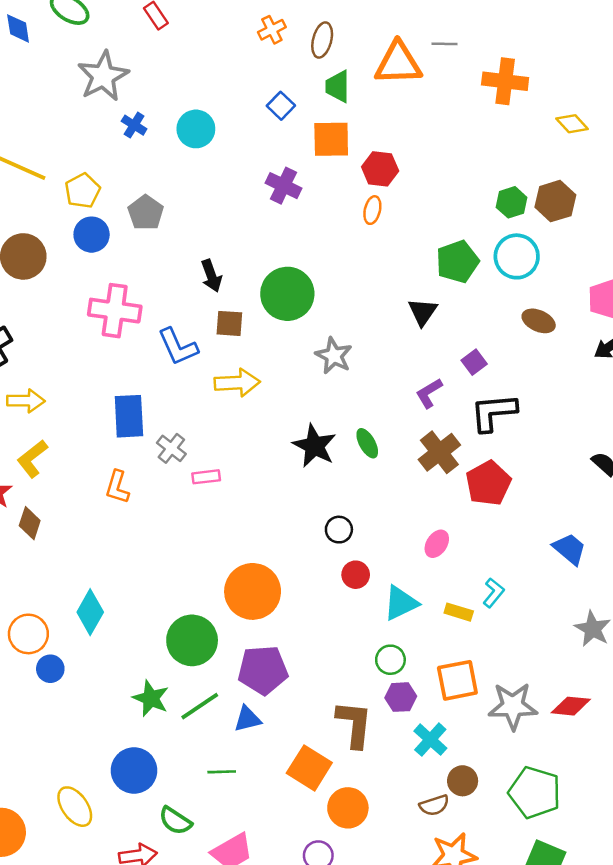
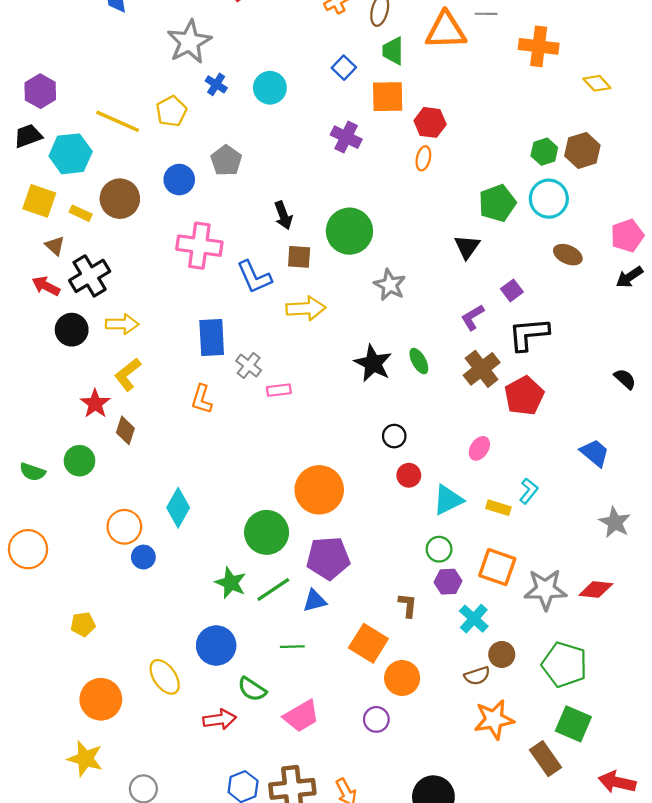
yellow pentagon: (83, 191) -> (171, 111), moved
orange square: (457, 680) -> (497, 567), turned 30
brown L-shape: (354, 724) -> (408, 605), size x0.6

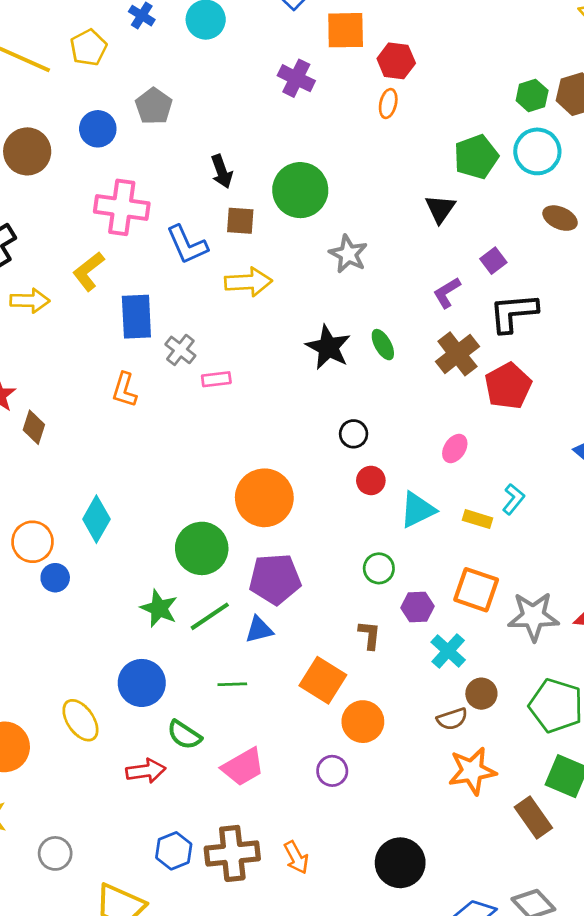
yellow L-shape: (128, 374) -> (88, 271), moved
green circle: (439, 549) -> (379, 568), moved

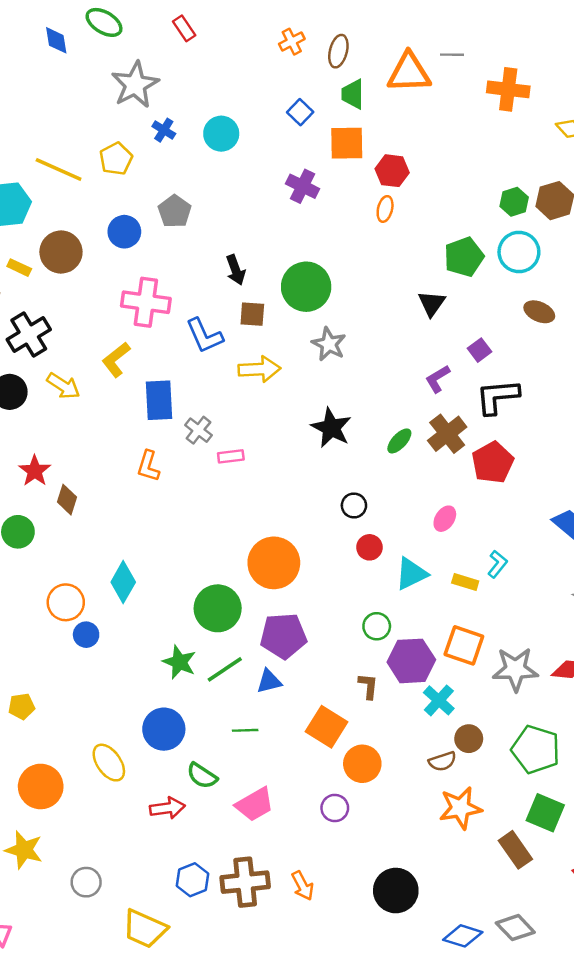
gray star: (348, 254) -> (329, 344), moved
yellow arrow: (30, 301) -> (63, 386), turned 32
green ellipse: (383, 345) -> (399, 441), moved, turned 72
purple hexagon: (417, 607) -> (411, 661), size x1.6

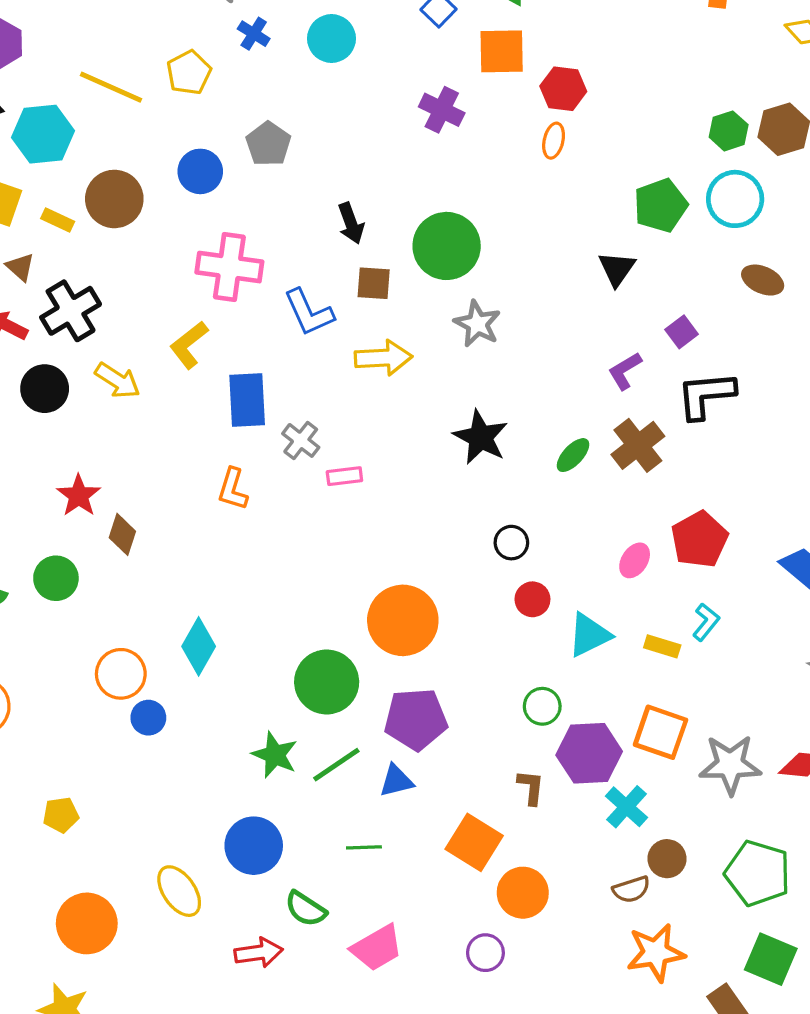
red pentagon: (493, 462) -> (699, 539), moved

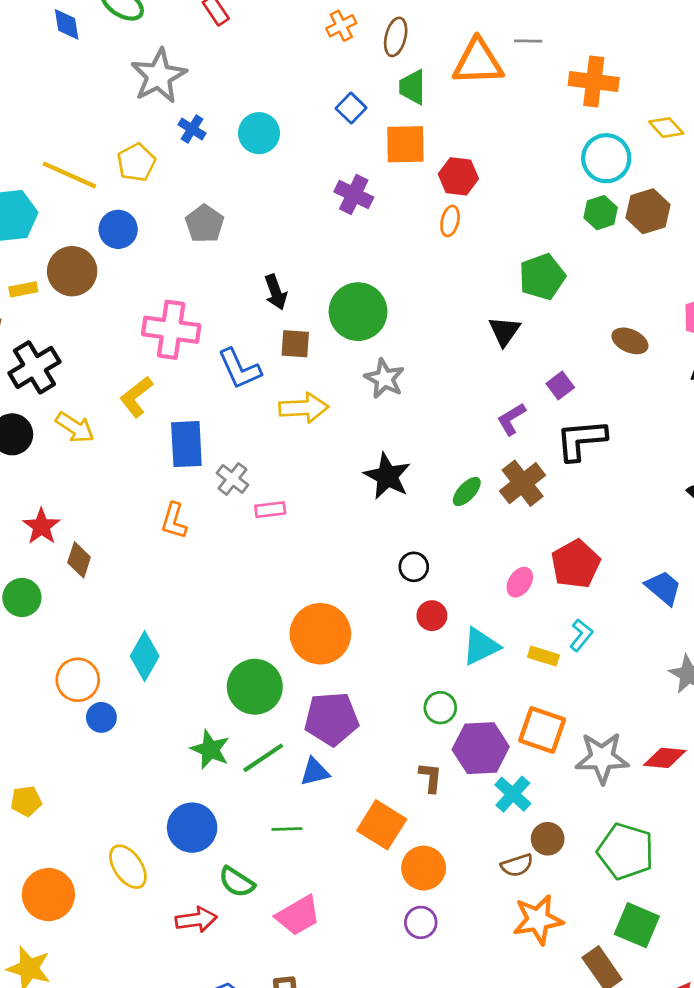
blue circle: (200, 171) -> (118, 229), moved
cyan circle: (735, 199) -> (606, 158), moved
yellow rectangle: (58, 220) -> (23, 289), turned -36
purple circle: (485, 953) -> (421, 922), moved

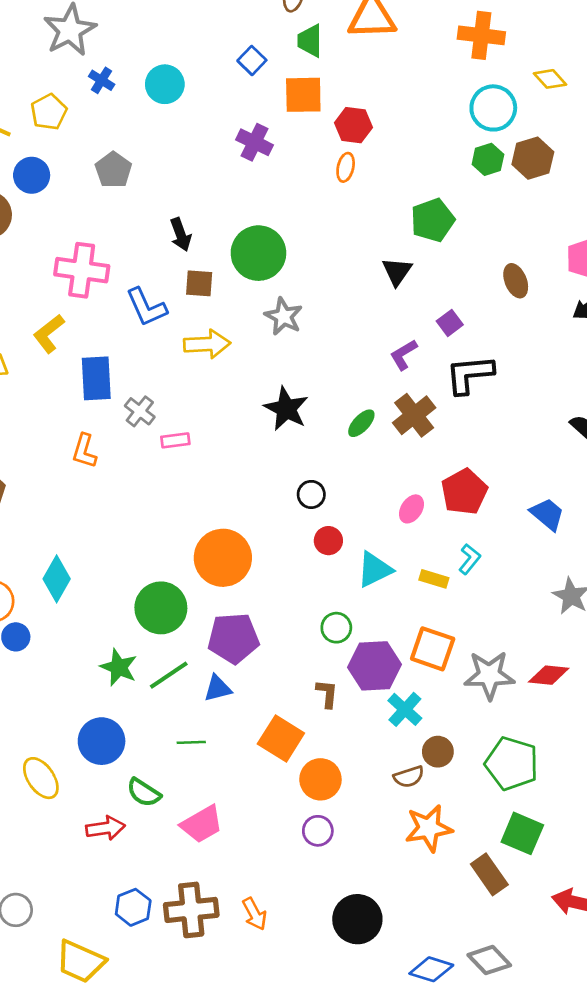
brown ellipse: (630, 341) -> (516, 281), turned 44

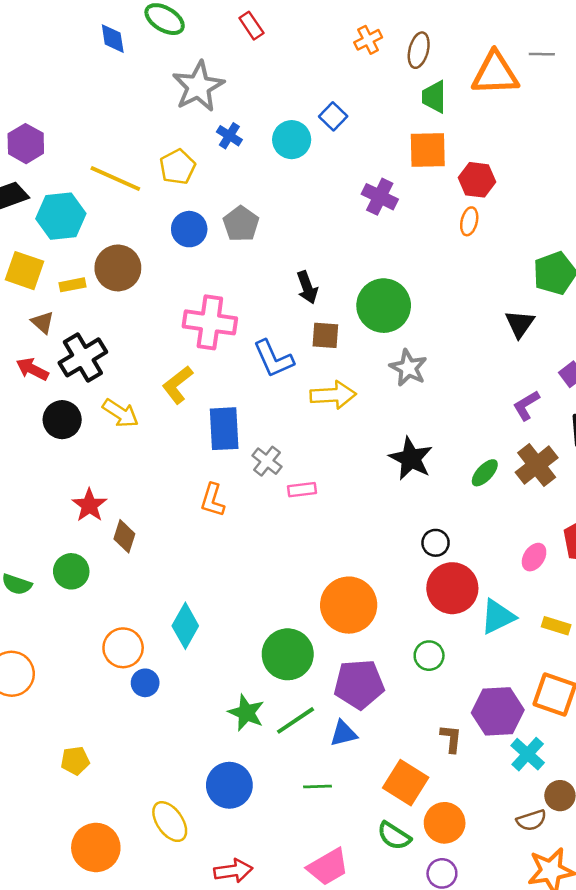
blue square: (252, 60) -> (333, 116), moved
blue circle: (32, 175) -> (189, 229), moved
red circle: (328, 541) -> (452, 588), size x1.8
green circle: (336, 628) -> (429, 656), moved
green semicircle: (144, 793) -> (394, 836), moved

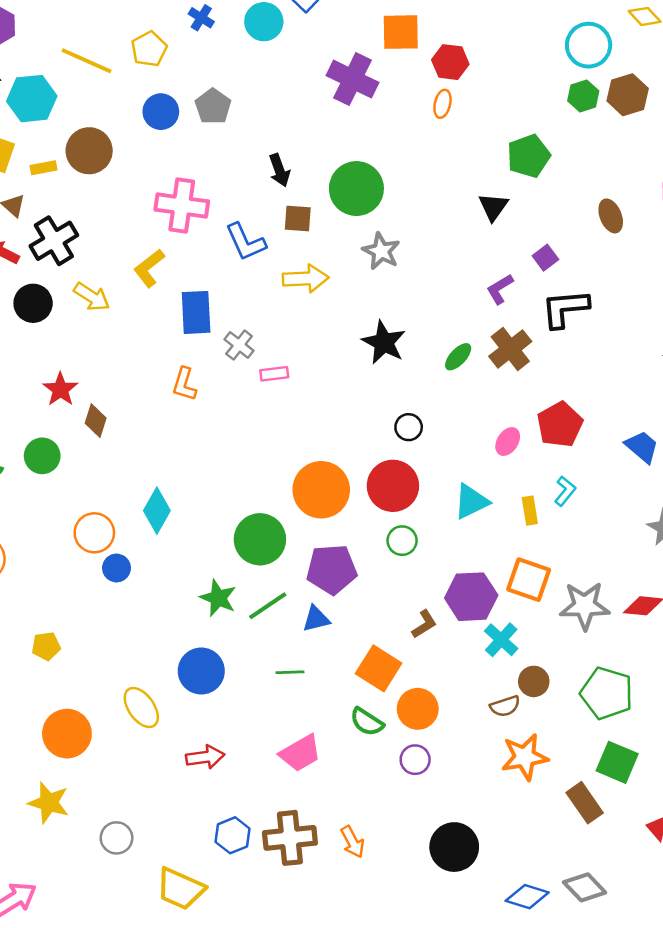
purple cross: (380, 197) -> (353, 79), size x1.4
red circle: (452, 588) -> (393, 486), moved
yellow rectangle: (556, 626) -> (530, 511), turned 64
brown L-shape: (451, 739) -> (424, 624), turned 52

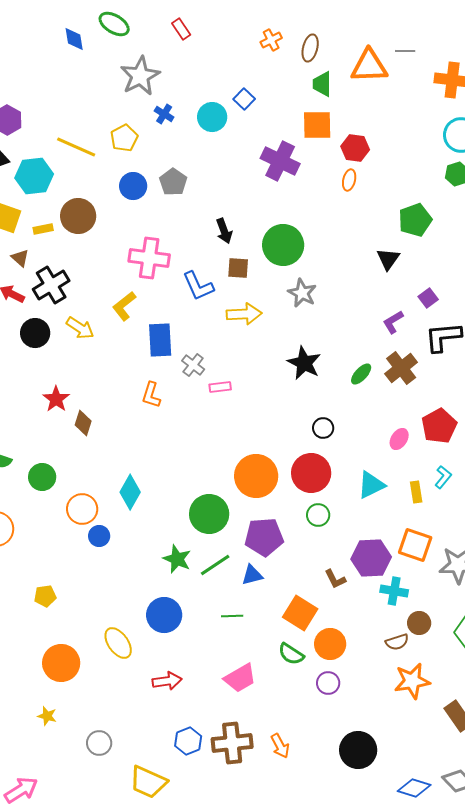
green circle: (42, 456) -> (42, 477), moved
brown L-shape: (424, 624) -> (335, 579), turned 95
cyan cross: (501, 640) -> (394, 591), turned -32
yellow star: (49, 803) -> (47, 716), size x0.6

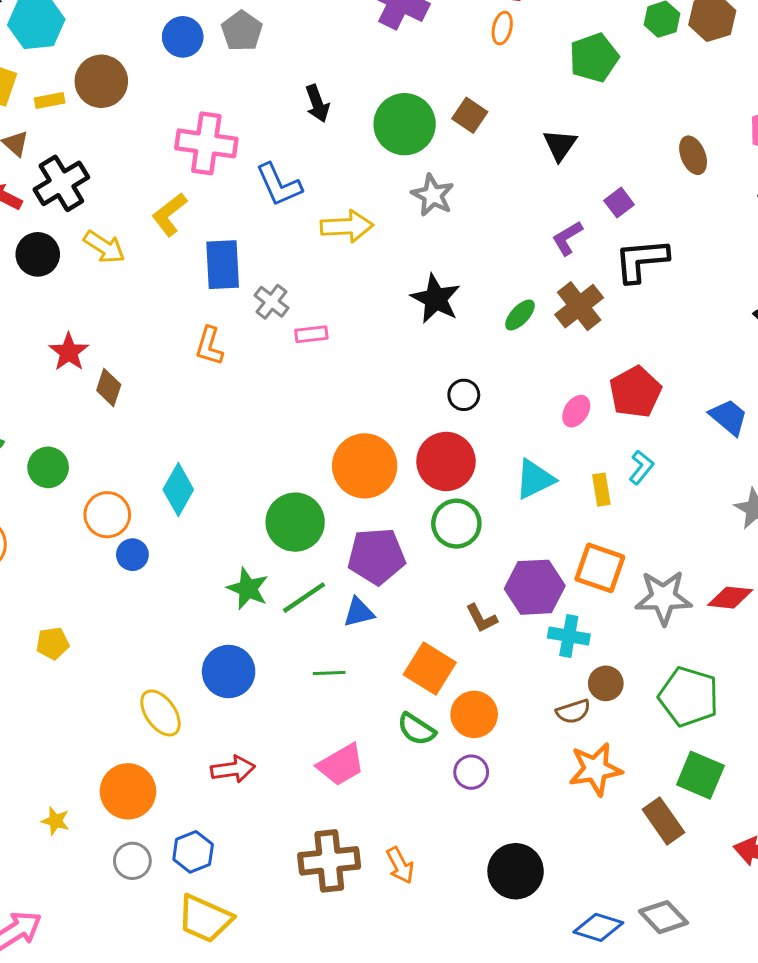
green pentagon: (415, 220) -> (594, 58), moved
brown square: (238, 268) -> (470, 115), moved, turned 30
green circle: (318, 515) -> (456, 524), size x1.4
orange circle: (61, 663) -> (128, 791), moved
blue hexagon: (188, 741) -> (193, 852), moved

